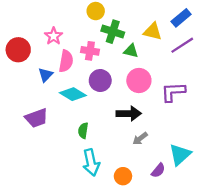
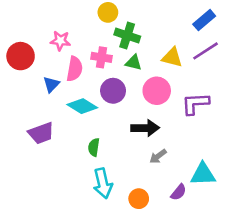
yellow triangle: (153, 32) -> (172, 57), moved
pink star: (54, 36) -> (60, 41), turned -30
green triangle: (131, 51) -> (134, 62), moved
cyan triangle: (180, 155) -> (203, 174), turned 40

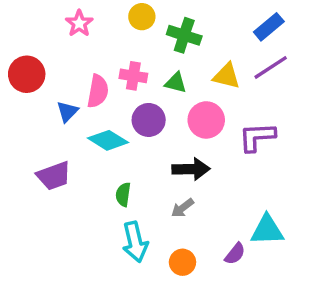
green cross: (127, 36) -> (184, 35), moved
pink star: (60, 41) -> (79, 23), moved, turned 30
gray arrow: (158, 156) -> (182, 208), moved

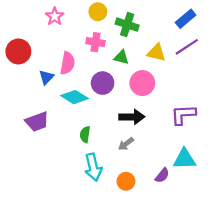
pink cross: (133, 76) -> (96, 42), moved
purple L-shape: (257, 137) -> (183, 115), moved

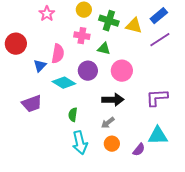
yellow triangle: (156, 53) -> (134, 26), moved
orange circle: (126, 181) -> (112, 144), moved

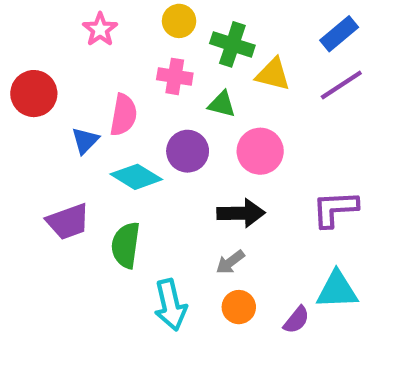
yellow triangle: (134, 26) -> (273, 74), moved
green semicircle: (73, 115) -> (126, 245), moved, size x1.5

